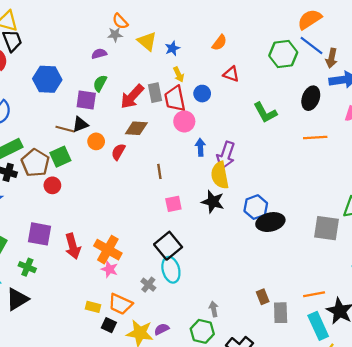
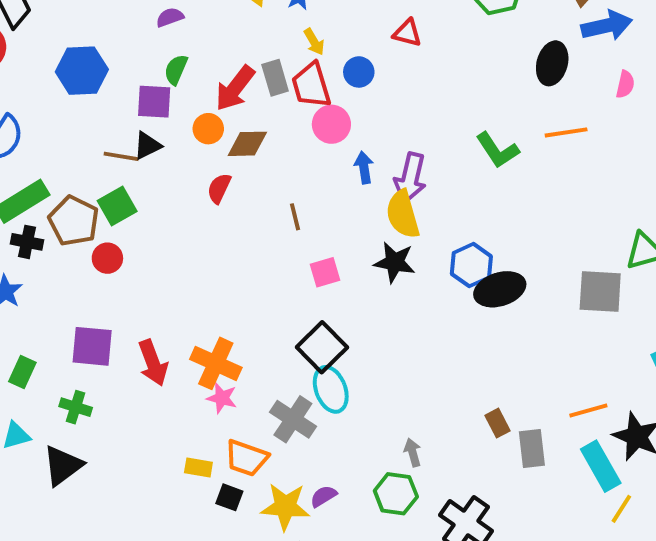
green L-shape: (265, 113) -> (497, 150), moved
orange circle: (96, 141) -> (208, 129), moved
gray cross: (148, 285) -> (293, 419), size x1.6

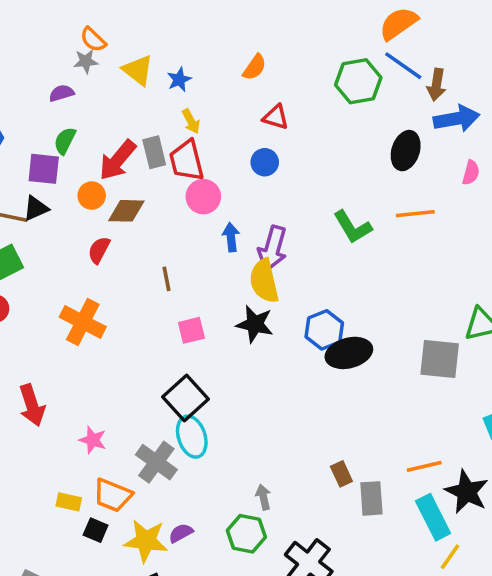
blue circle: (359, 72) -> (265, 162), moved
orange cross: (216, 363) -> (83, 322), moved

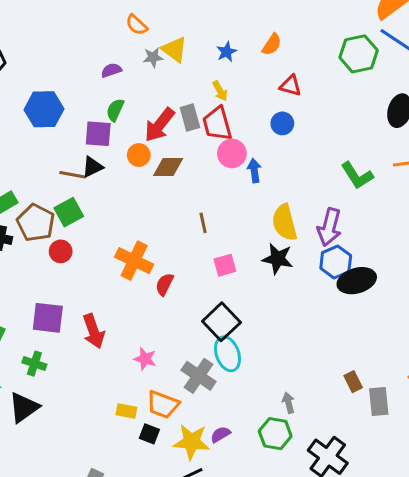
gray star: (86, 61) -> (153, 57), moved
blue star: (179, 80) -> (227, 52), moved
blue arrow: (231, 237) -> (254, 171), moved
purple arrow: (273, 248) -> (329, 227), moved
red semicircle: (99, 250) -> (165, 284), moved

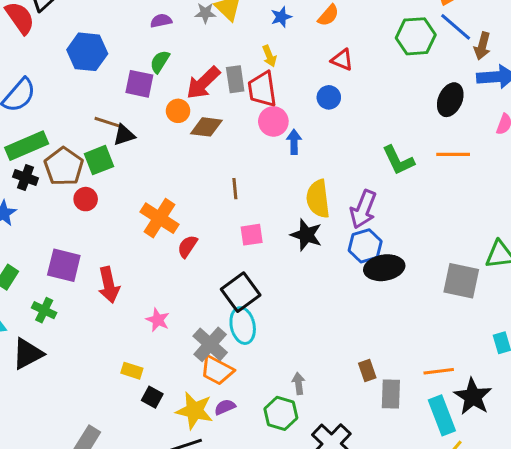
black triangle: (93, 167) -> (124, 135), moved
orange trapezoid: (163, 404) -> (217, 370), moved

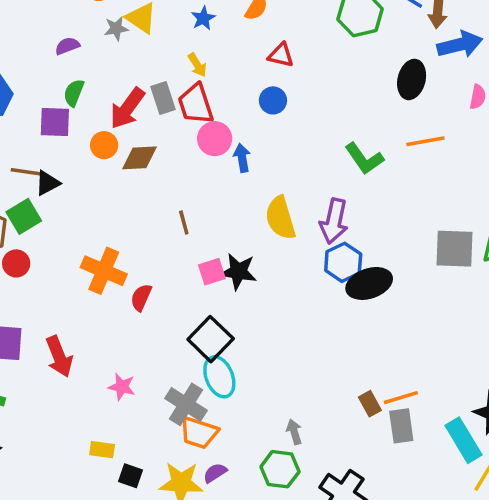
black star: (306, 235) -> (238, 272), moved
gray square: (461, 281) -> (455, 249), moved
orange line: (439, 371) -> (401, 398), moved

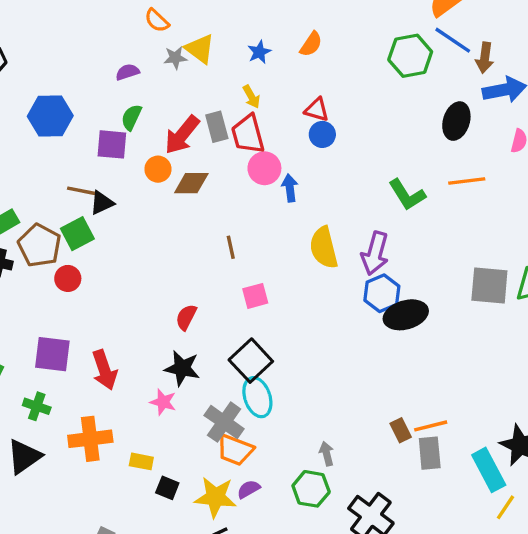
red triangle: (281, 55) -> (317, 110), moved
orange cross: (104, 271) -> (90, 439), moved, turned -33
black star: (238, 272) -> (182, 368), moved

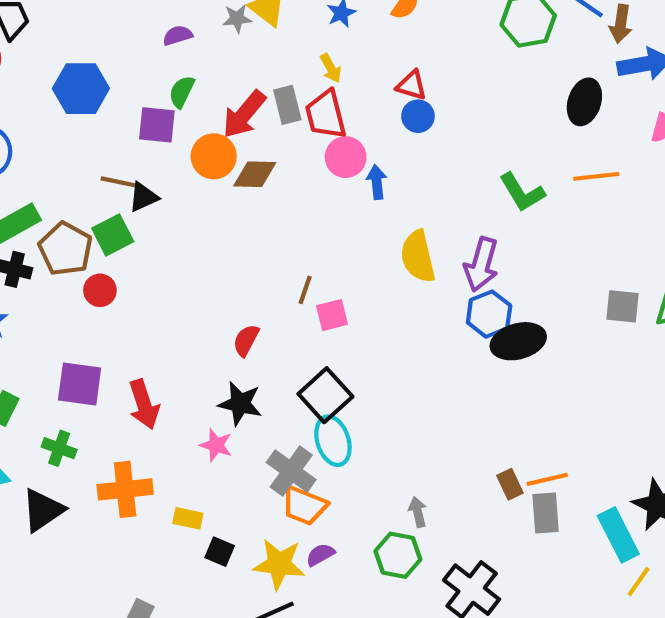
orange circle: (158, 169) -> (214, 156), size x1.4
brown line: (231, 247) -> (305, 290), moved, turned 30
gray square: (489, 286) -> (622, 306), size x0.7

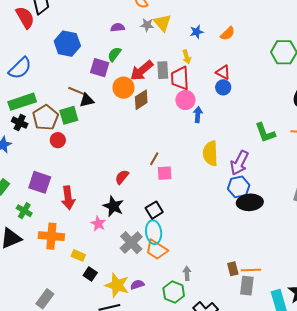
brown diamond: (255, 174) -> (141, 100), turned -45
black square: (325, 395) -> (154, 210), size x0.7
orange trapezoid: (304, 506) -> (157, 250), moved

